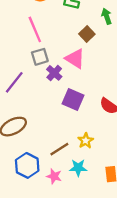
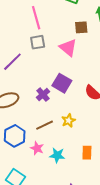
brown square: (87, 34) -> (81, 27), turned 32
purple cross: (54, 73) -> (43, 95), moved
cyan star: (78, 168) -> (57, 155), moved

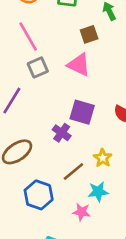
pink star: (37, 148) -> (81, 212), moved
cyan star: (57, 155) -> (98, 192), moved

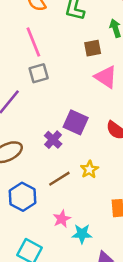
pink triangle: (79, 65) -> (106, 77), moved
cyan star: (98, 192) -> (82, 234), moved
pink star: (81, 212) -> (62, 219), turned 30

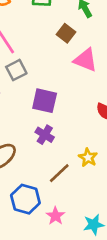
brown square: (93, 48) -> (66, 33), turned -30
purple square: (76, 122) -> (45, 101), moved
pink star: (62, 219) -> (55, 216), moved

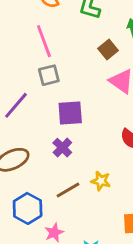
purple square: (45, 101) -> (70, 113), turned -30
yellow star: (88, 157) -> (101, 181), turned -30

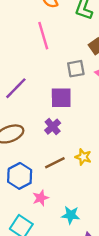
gray square: (49, 75) -> (76, 69), moved

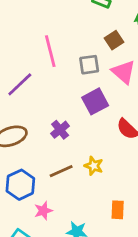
pink line: (43, 36) -> (50, 51), moved
purple square: (61, 98) -> (95, 101), moved, turned -30

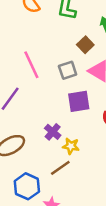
purple square: (95, 101) -> (79, 101), turned 30
yellow star: (94, 166) -> (71, 146), moved

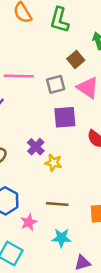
pink line: (31, 65) -> (19, 76), turned -68
brown line: (60, 168) -> (57, 204), moved, turned 35

